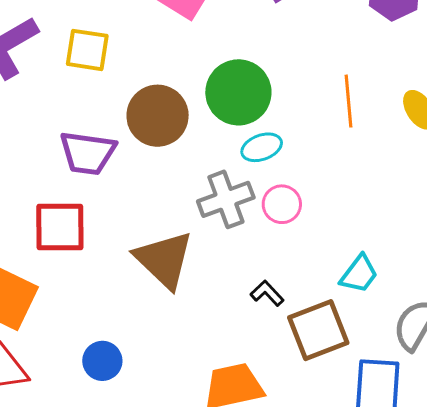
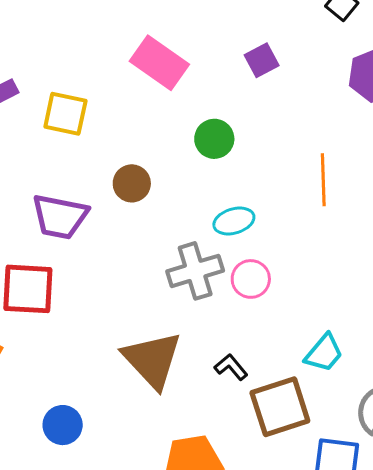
green circle: (238, 92) -> (214, 139), moved, size x0.6
brown circle: (158, 116) -> (132, 183), size x0.6
brown triangle: (164, 260) -> (152, 360), moved

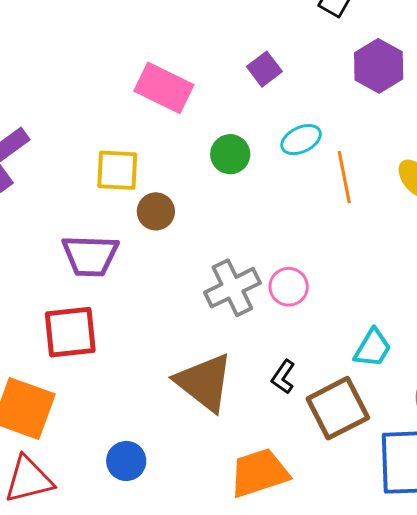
yellow square: (65, 114) -> (117, 170), moved
cyan ellipse: (234, 221) -> (301, 140), moved
black L-shape: (231, 367) -> (283, 377), turned -96

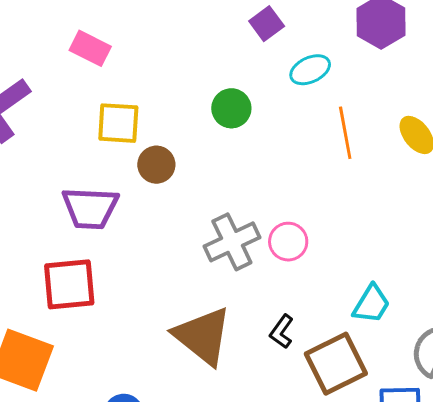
pink rectangle: (164, 88) -> (90, 48), moved, size x0.7
cyan ellipse: (301, 140) -> (310, 70), moved

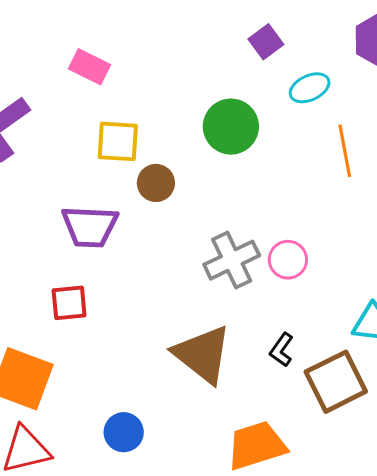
green circle: (231, 108) -> (231, 127), size x1.4
red square: (69, 284) -> (69, 303), size x0.7

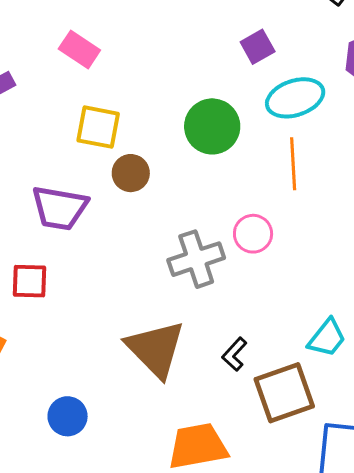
cyan ellipse: (310, 88) -> (295, 98), size x1.4
orange line: (345, 151) -> (293, 164), moved
pink circle: (288, 260) -> (253, 234), moved

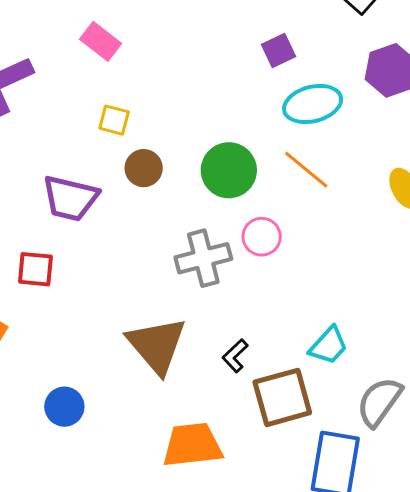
green circle: (212, 126) -> (229, 170), moved
yellow square: (98, 127) -> (114, 120), size x0.7
orange line: (293, 164) -> (306, 170), turned -51

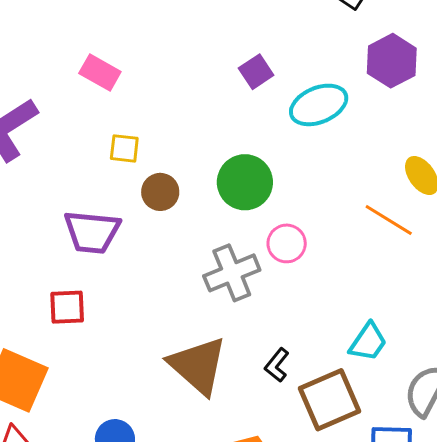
purple square: (279, 50) -> (256, 72), moved
orange line: (306, 170) -> (389, 220), moved

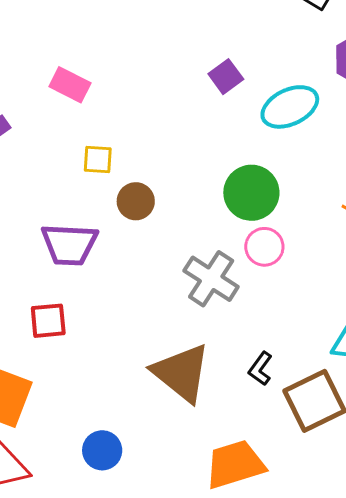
green circle: (245, 182) -> (251, 193), moved
gray cross: (232, 273) -> (211, 279), turned -32

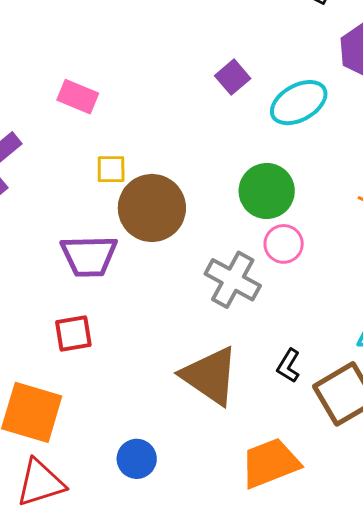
brown circle: (136, 201) -> (152, 208), size x1.8

